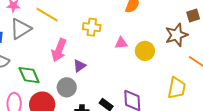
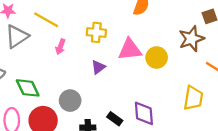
pink triangle: (121, 43) -> (130, 49), size x1.6
pink arrow: (59, 50) -> (60, 47), moved, size x0.6
purple triangle: (79, 66) -> (98, 67), moved

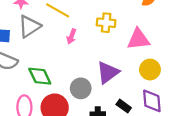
yellow circle: (157, 58) -> (150, 70), moved
purple triangle: (98, 67) -> (108, 72), moved, size x1.6

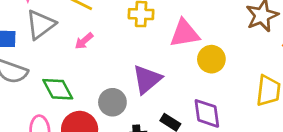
pink arrow: (71, 36) -> (84, 41), moved, turned 32
yellow circle: (150, 70) -> (211, 59), moved

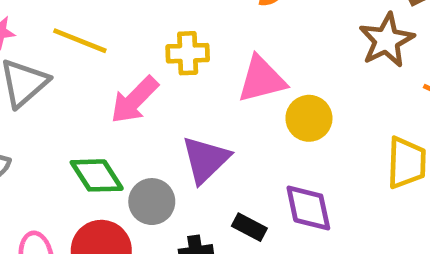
pink arrow: (84, 41) -> (134, 100), moved, size x1.6
green diamond: (58, 89) -> (97, 175), moved

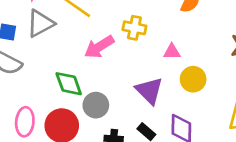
pink triangle: (262, 79) -> (172, 52), size x0.6
purple triangle: (206, 159) -> (149, 91), moved, turned -44

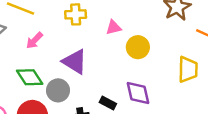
pink arrow: (99, 47) -> (34, 40), moved, size x0.7
purple triangle: (149, 91) -> (75, 62), moved

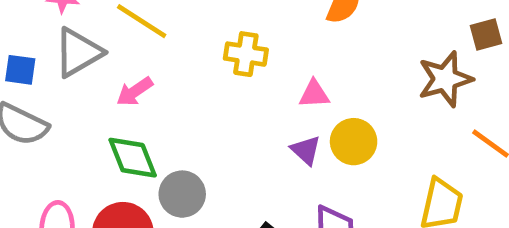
pink arrow: (34, 40) -> (135, 92), moved
purple triangle: (75, 62) -> (306, 150), moved, size x0.6

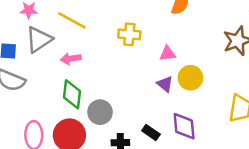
pink arrow: (135, 92) -> (71, 59), turned 30
green diamond: (133, 158) -> (72, 94), turned 32

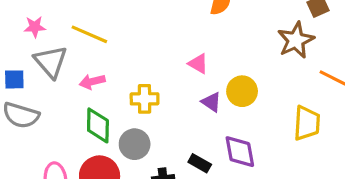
yellow cross: (129, 34) -> (145, 99), moved
gray triangle: (39, 40) -> (51, 62), turned -32
pink triangle: (168, 54) -> (198, 64), moved, turned 42

